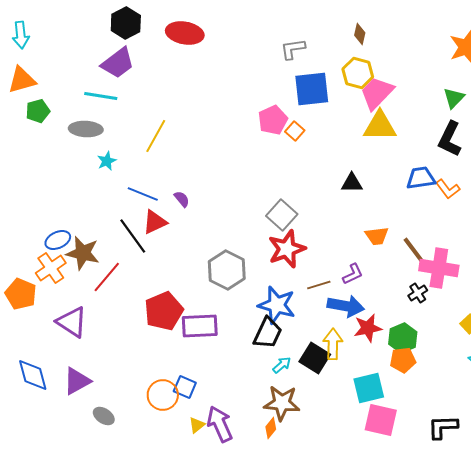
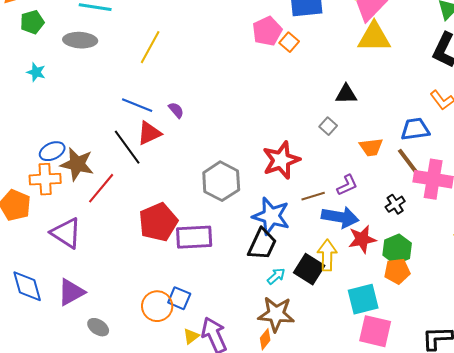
cyan star: (107, 161) -> (36, 72), moved, turned -30
blue trapezoid: (421, 178) -> (415, 129), moved
gray square: (282, 215) -> (328, 126), moved, size x0.6
orange cross: (51, 268) -> (45, 179), turned 32
black cross: (418, 293) -> (395, 204), moved

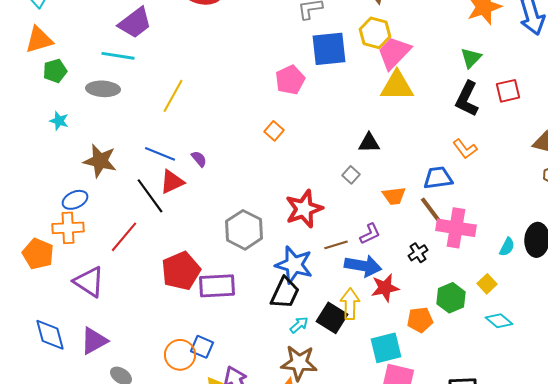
orange square: (289, 42) -> (274, 131), moved
brown star: (77, 164) -> (100, 161), moved
green hexagon: (397, 249) -> (451, 298), moved

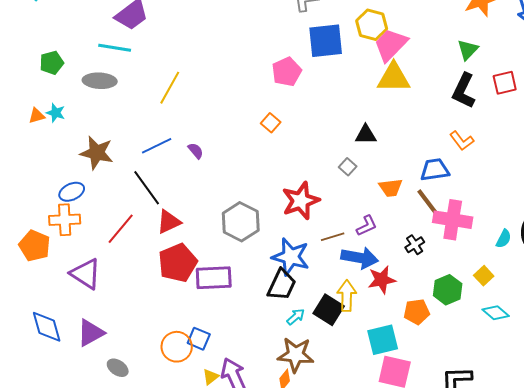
orange triangle: (39, 40) -> (37, 116), moved, size x0.6
blue line: (160, 154) -> (157, 146), turned -48
red triangle: (172, 182) -> (169, 222), moved

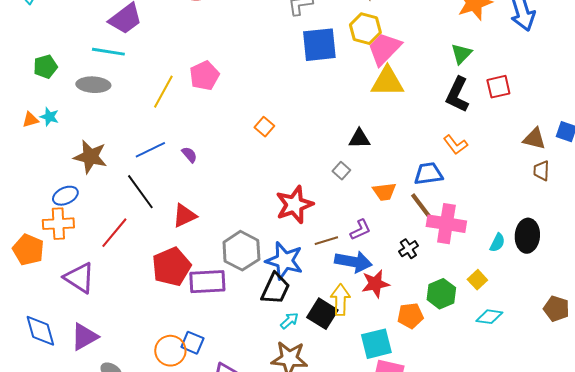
pink pentagon: (287, 72) -> (204, 76), moved
red triangle: (169, 222) -> (184, 216), moved
gray hexagon: (241, 222) -> (241, 251), moved
cyan diamond: (496, 313) -> (489, 317), turned -32

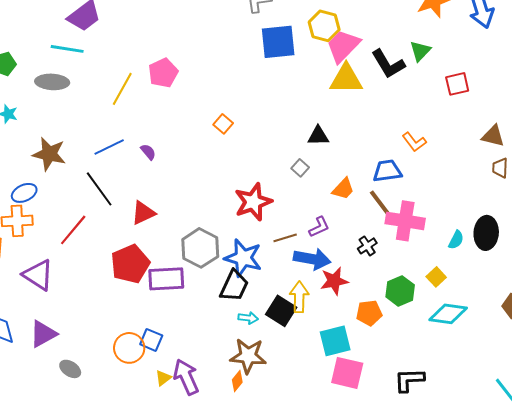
black L-shape: (457, 95) -> (388, 64), moved, turned -57
orange trapezoid: (384, 192) -> (343, 189), turned -40
cyan diamond: (489, 317) -> (448, 314), size x1.4
cyan arrow: (289, 321) -> (248, 318), turned 48

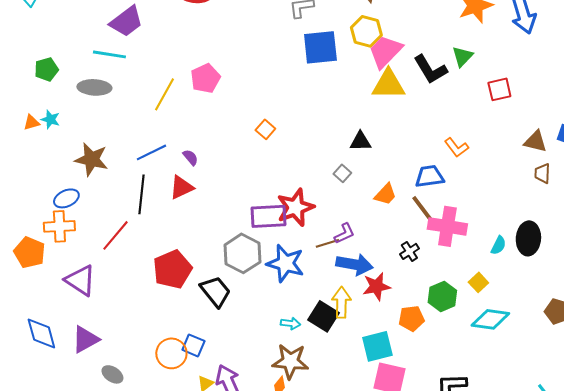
black line: (99, 189) -> (141, 194), turned 42
red triangle: (143, 213) -> (181, 187), moved
purple L-shape: (319, 227) -> (344, 233), moved
purple rectangle: (166, 279) -> (268, 216), moved
black trapezoid: (234, 286) -> (215, 291), moved, turned -64

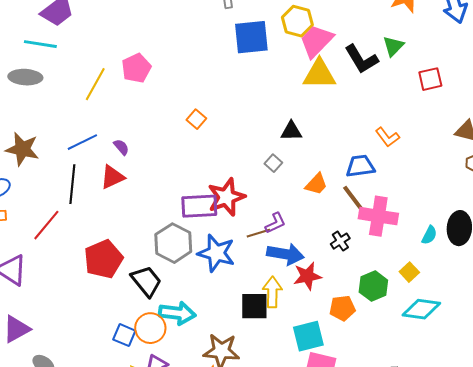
black square: (323, 316) -> (254, 306), turned -32
cyan arrow: (290, 323) -> (177, 313), moved, size x1.8
orange circle: (171, 353) -> (150, 328), moved

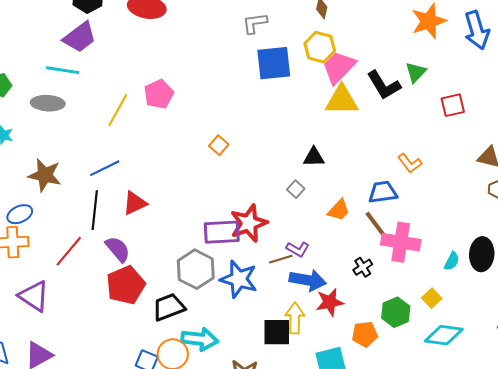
purple semicircle: (121, 147) -> (118, 249), moved, size x1.6
purple L-shape: (275, 223) -> (298, 249), turned 55
black trapezoid: (146, 281) -> (169, 307), turned -72

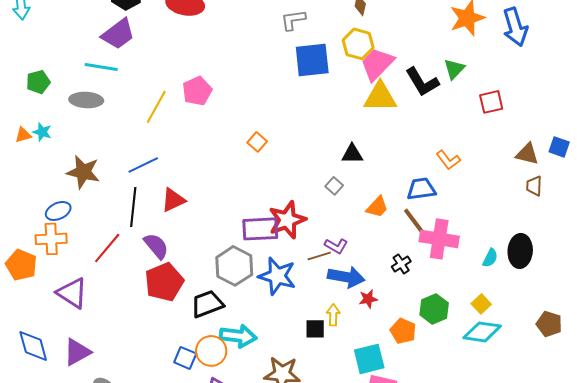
yellow square: (432, 298) -> (481, 304), moved
red star: (330, 302) -> (368, 299), size x0.7
yellow arrow: (295, 318) -> (333, 315), size x0.7
black square: (277, 332) -> (315, 329), size x0.7
orange pentagon: (365, 334) -> (403, 331), turned 30

